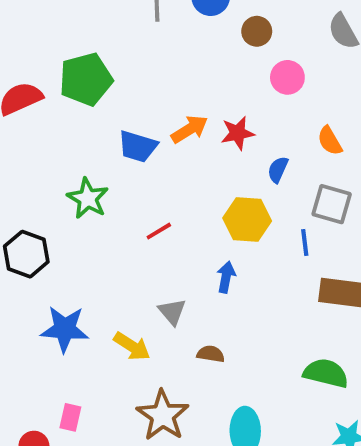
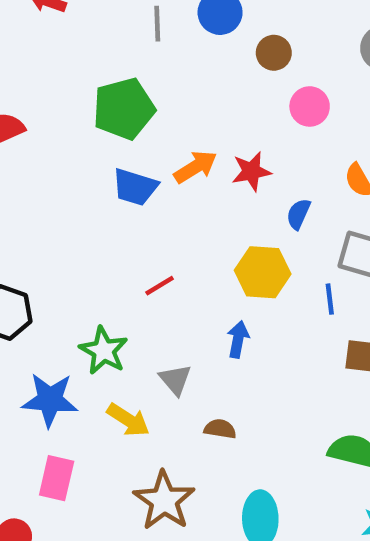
green pentagon: (86, 79) -> (124, 109), moved
green star: (88, 198) -> (104, 351), moved
pink rectangle: (70, 417) -> (57, 478), moved, size x1.4

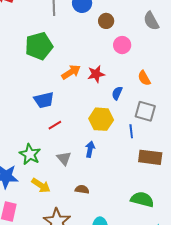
blue trapezoid: (135, 187) -> (44, 100), moved, turned -30
gray triangle: (175, 380) -> (64, 158), moved

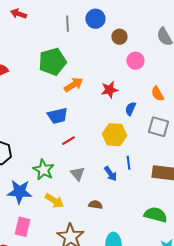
orange arrow: (71, 72) -> (73, 85), moved
blue line: (131, 131) -> (128, 163), moved
blue arrow: (90, 149) -> (110, 174), moved, turned 133

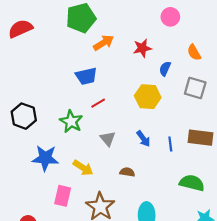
blue line: (128, 163) -> (170, 144), moved
green star: (43, 170) -> (71, 121), moved
pink rectangle: (22, 227) -> (63, 196), moved

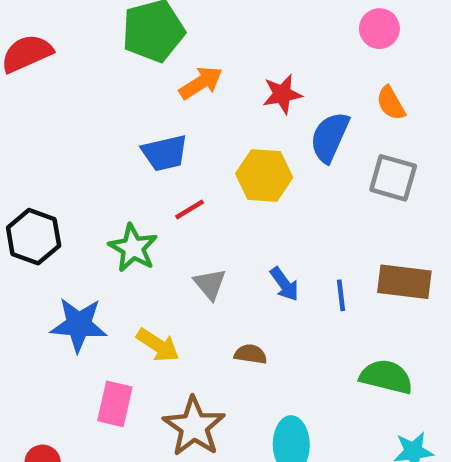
pink circle: (170, 17) -> (379, 29), moved
blue semicircle: (165, 69) -> (330, 137), size x1.6
yellow hexagon: (148, 97) -> (264, 176), moved

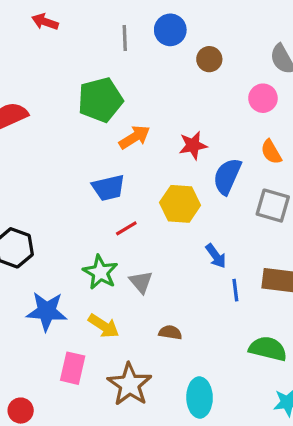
green star: (133, 248) -> (100, 272), moved
blue arrow: (284, 284) -> (216, 256), moved

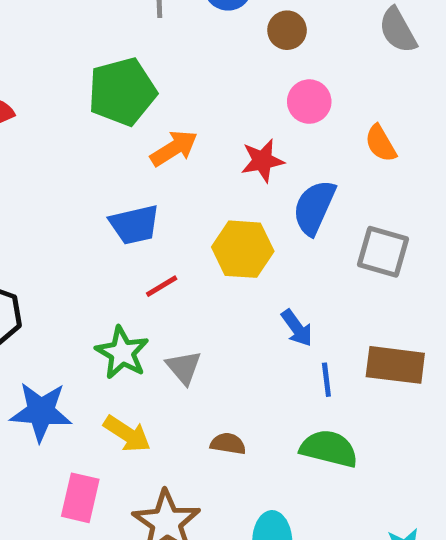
pink circle: (263, 98) -> (309, 102), moved
orange semicircle: (271, 152) -> (381, 143), moved
green semicircle: (268, 349) -> (329, 449), moved

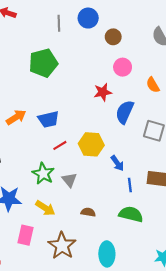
orange arrow: (174, 148) -> (16, 117), moved
yellow hexagon: (243, 249) -> (91, 144), moved

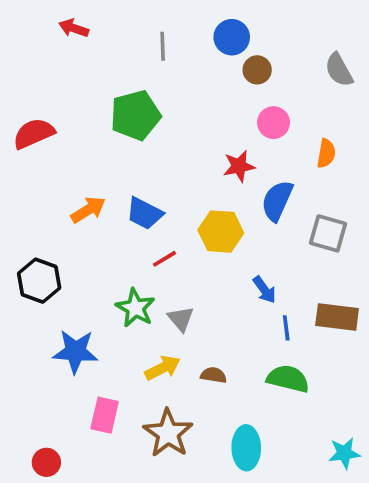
blue circle: (88, 18) -> (232, 37), moved
orange semicircle: (153, 85) -> (326, 153), turned -140
blue trapezoid: (48, 119) -> (144, 213), turned 40
yellow hexagon: (91, 144) -> (221, 232), moved
yellow arrow: (45, 208) -> (163, 368), moved, turned -60

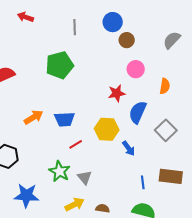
gray semicircle: (339, 70) -> (172, 40), turned 72
blue trapezoid: (144, 213) -> (65, 119), turned -30
gray square: (328, 233) -> (166, 130), turned 30
blue arrow: (264, 290) -> (129, 148), moved

